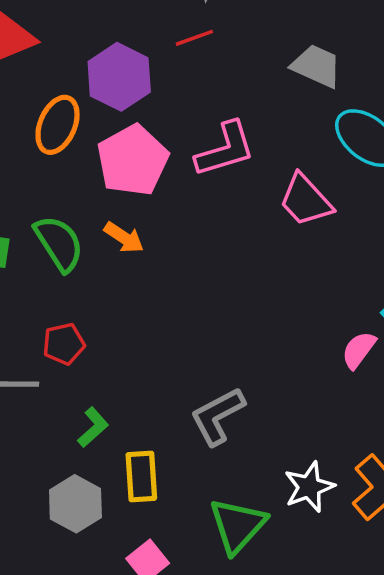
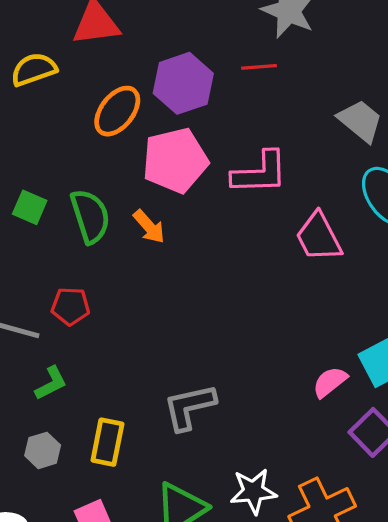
green L-shape: (93, 427) -> (51, 383), moved
gray hexagon: (75, 504) -> (43, 450), size x0.7

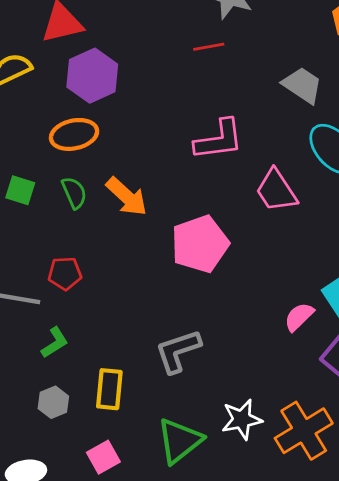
purple hexagon: (183, 83) -> (92, 76), moved
orange ellipse: (117, 111) -> (74, 134), moved, turned 45
pink pentagon: (175, 160) -> (200, 244), moved
green semicircle: (90, 216) -> (74, 193), size x0.7
orange arrow: (149, 227) -> (127, 197), size x1.4

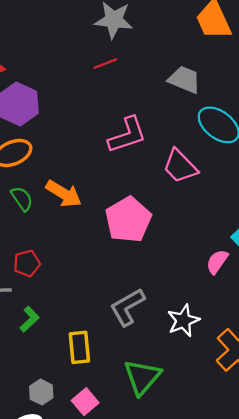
gray hexagon: (53, 402) -> (41, 392), moved
white star: (242, 419) -> (183, 321), moved

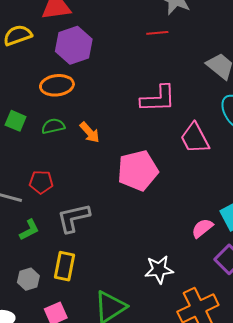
orange arrow: (64, 194) -> (90, 132), size x0.7
green semicircle: (22, 199) -> (53, 126), turned -85
gray L-shape: (127, 307) -> (73, 218), moved
gray hexagon: (41, 392) -> (28, 279), moved

